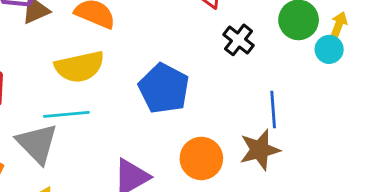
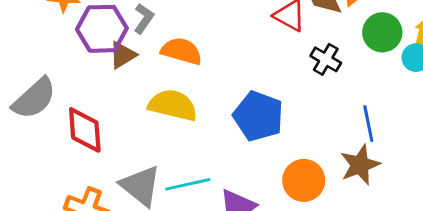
yellow semicircle: (80, 67) -> (173, 105), turned -147
cyan line: (66, 114) -> (188, 184), moved

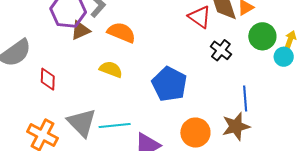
yellow semicircle: (173, 105) -> (111, 69), size x0.7
red diamond: (85, 130) -> (48, 79), size x0.7

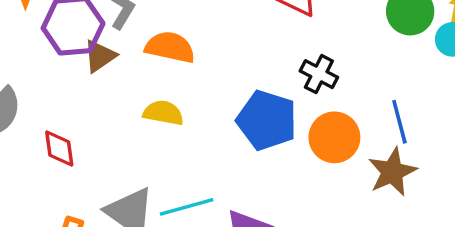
black cross: (221, 50) -> (319, 74), moved
orange circle: (195, 133) -> (334, 137), moved

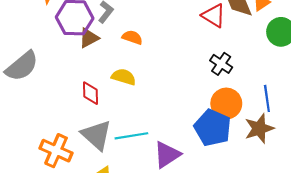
orange semicircle: (170, 47) -> (132, 37), size x0.7
blue pentagon: (267, 120) -> (213, 128), moved
red diamond: (59, 148) -> (91, 93), moved

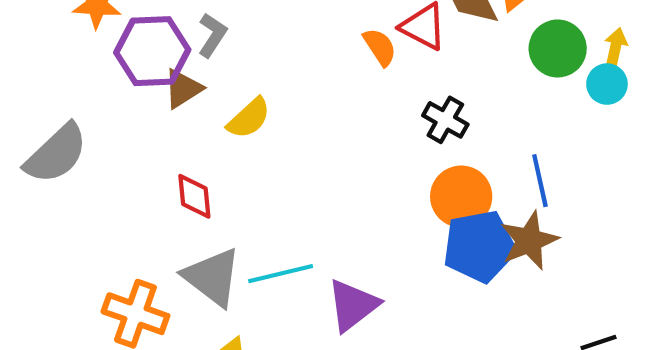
orange semicircle: (132, 37) -> (380, 47), moved, turned 42
yellow semicircle: (124, 77) -> (249, 118), moved, turned 125
blue pentagon: (213, 128) -> (479, 246), moved, turned -30

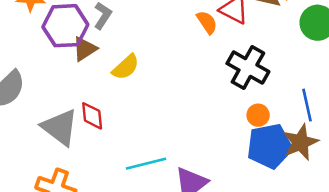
black cross: (445, 120) -> (248, 68), size x1.5
orange circle: (461, 197) -> (258, 115), size x0.6
gray triangle: (212, 277) -> (60, 127), moved

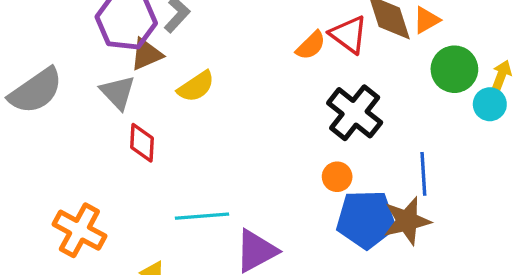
orange semicircle: (207, 22) -> (311, 45), turned 70
orange circle: (258, 115) -> (337, 177), moved
gray triangle: (60, 127) -> (118, 92), moved, size x0.7

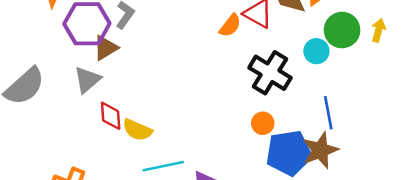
yellow semicircle: (196, 86) -> (137, 130), moved, turned 64
gray triangle: (118, 92) -> (87, 80), turned 40
cyan circle: (490, 104) -> (316, 51), moved

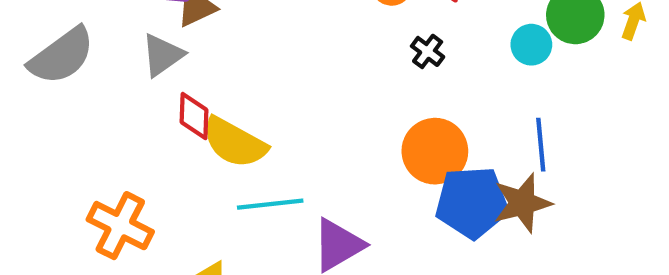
black cross: (270, 73) -> (428, 51), moved, size x0.5
orange circle: (263, 123) -> (435, 151), size x1.8
yellow semicircle: (137, 130) -> (235, 143), size x1.4

